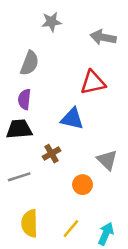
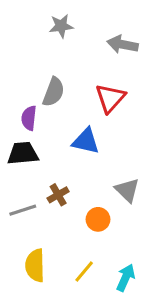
gray semicircle: (30, 63) -> (53, 92), moved
red triangle: (93, 83) -> (110, 98), turned -36
brown cross: (52, 154) -> (58, 195), moved

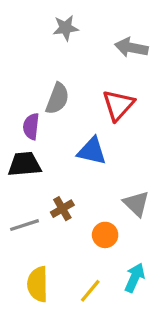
cyan arrow: (126, 278) -> (135, 278), moved

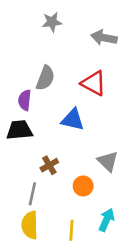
red triangle: (118, 105) -> (94, 83), turned -44
gray line: (25, 225) -> (32, 194), moved, turned -60
yellow line: (90, 291) -> (71, 230), turned -36

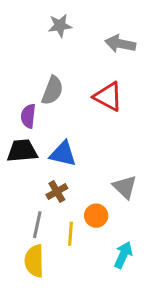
blue triangle: (73, 120) -> (63, 154), moved
yellow line: (71, 230) -> (70, 234), moved

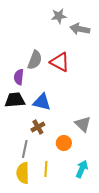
gray star: (60, 26) -> (59, 16), moved
red triangle: (108, 96) -> (60, 62), moved
yellow line: (70, 234) -> (46, 169), moved

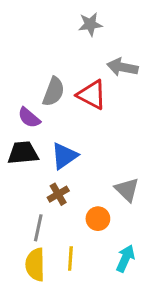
gray arrow: (80, 29) -> (122, 67), moved
purple semicircle: (19, 77) -> (29, 118), turned -56
blue triangle: (42, 102) -> (64, 156), turned -48

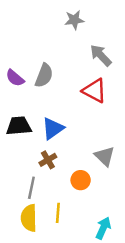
gray arrow: (122, 67) -> (101, 55), turned 35
red triangle: (92, 95) -> (94, 91), moved
purple semicircle: (29, 118) -> (15, 78), moved
cyan arrow: (125, 258) -> (103, 228), moved

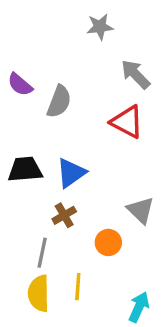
purple semicircle: (15, 78) -> (20, 85), moved

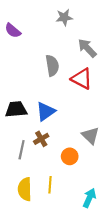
purple semicircle: (20, 85) -> (13, 31), moved
gray semicircle: (59, 102) -> (52, 66), moved, turned -30
gray line: (42, 253) -> (22, 150), moved

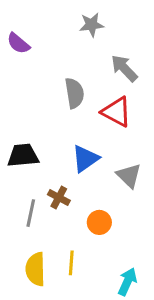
blue triangle: (46, 112) -> (85, 159), moved
gray triangle: (90, 136) -> (129, 176), moved
brown cross: (41, 139) -> (59, 197), turned -32

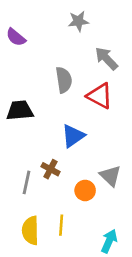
black trapezoid: (23, 155) -> (20, 111), moved
gray triangle: (129, 176) -> (110, 176), moved

